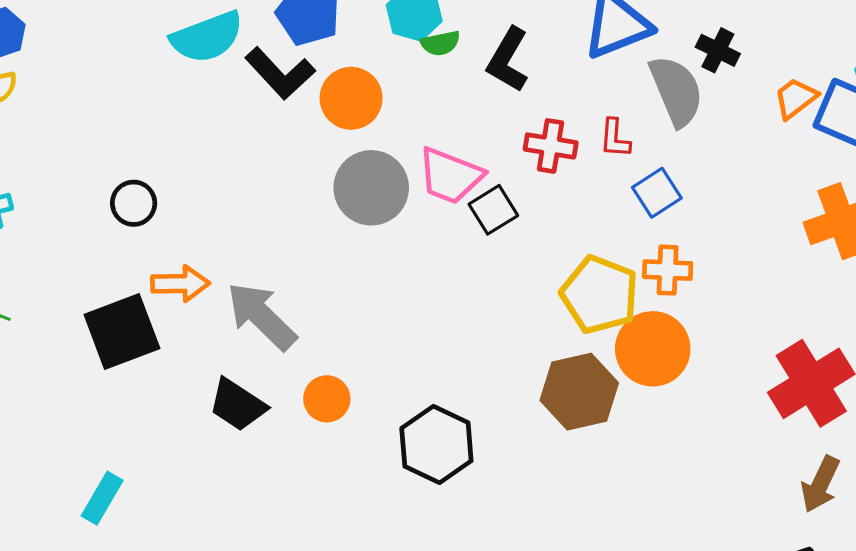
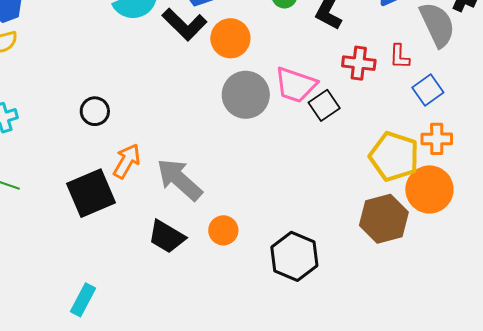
orange arrow: (180, 284) -> (127, 161), turned -57

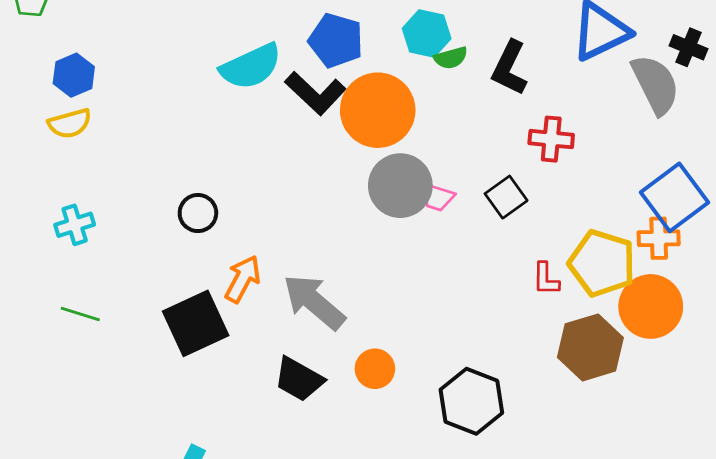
orange circle: (230, 38) -> (378, 110), size x1.4
red L-shape: (399, 57) -> (546, 279), moved
pink trapezoid: (296, 85) -> (437, 197), moved, size x0.6
blue square: (428, 90) -> (675, 197), moved, size x1.6

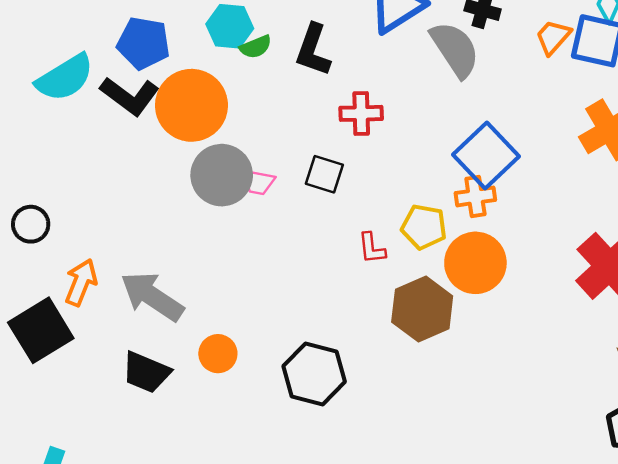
black square: (506, 197) -> (324, 174), turned -30
yellow pentagon: (602, 263) -> (424, 227), size x0.7

